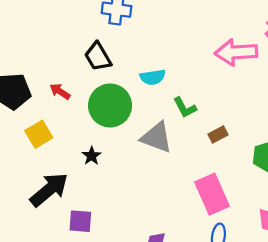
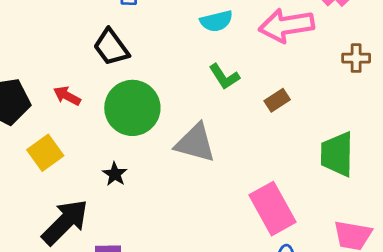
cyan semicircle: (153, 77) -> (216, 21), moved
green L-shape: (185, 107) -> (224, 77), moved
brown rectangle: (218, 134) -> (277, 100), moved

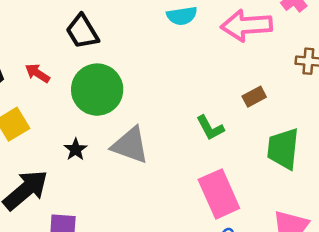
green L-shape: (224, 77) -> (210, 128), moved
brown rectangle: (277, 100) -> (254, 97), moved
gray triangle: (195, 143) -> (130, 145), moved

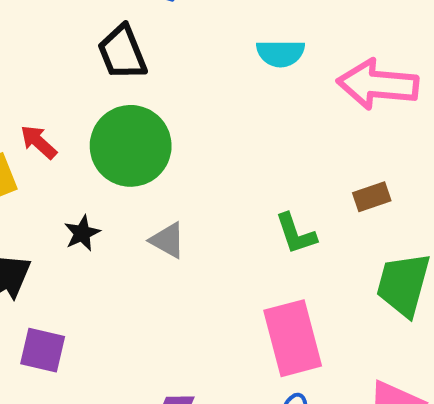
red arrow: (38, 73) -> (39, 142), moved
gray triangle: (130, 145) -> (168, 240), size x0.6

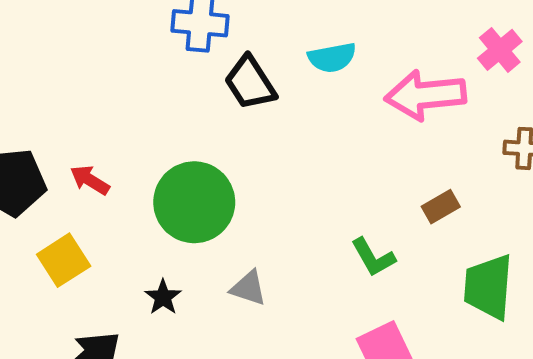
black trapezoid: (122, 53) -> (250, 83), moved
cyan semicircle: (280, 53) -> (332, 58), moved
red arrow: (39, 142) -> (90, 180), moved

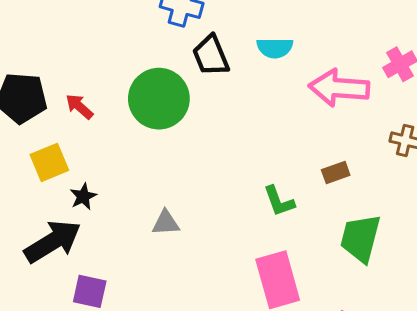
green circle: (194, 202) -> (159, 99), moved
gray triangle: (248, 288) -> (166, 223), moved, turned -32
black star: (163, 297) -> (83, 197), moved

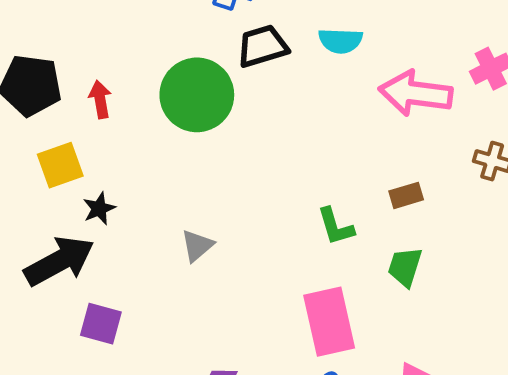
black trapezoid: (211, 56) -> (262, 46), turned 93
red arrow: (79, 107) -> (100, 99), turned 36
gray triangle: (166, 223) -> (197, 246), turned -40
green trapezoid: (360, 238) -> (405, 267), moved, size x0.7

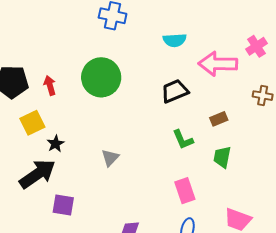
black trapezoid: (262, 46) -> (175, 91), moved
pink rectangle: (329, 322) -> (185, 191), size x0.7

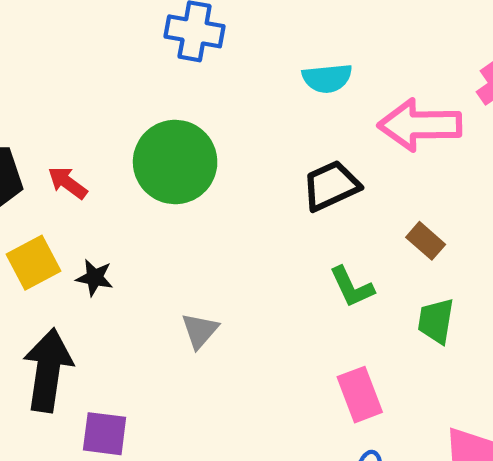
red arrow: (50, 85) -> (68, 183), turned -36
brown rectangle: (219, 119) -> (426, 241), turned 66
black star: (56, 144) -> (95, 278), moved, turned -30
black arrow: (37, 174) -> (48, 370), turned -45

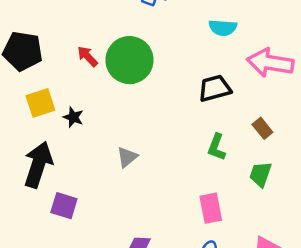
red arrow: (68, 183) -> (88, 56), moved
green L-shape: (352, 287) -> (217, 147), turned 36

